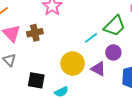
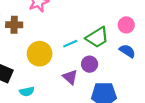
yellow circle: (73, 64) -> (40, 54), moved

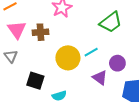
green trapezoid: (97, 37) -> (111, 22), moved
cyan line: (70, 44) -> (91, 52), moved

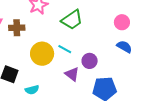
green trapezoid: (111, 22) -> (72, 20), moved
cyan line: (91, 52) -> (65, 49), turned 56

